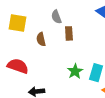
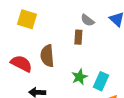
gray semicircle: (56, 17) -> (87, 20), moved, turned -40
brown semicircle: (41, 39) -> (47, 56), moved, size x1.5

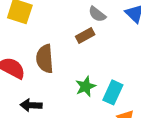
brown rectangle: (78, 37) -> (85, 36), turned 56

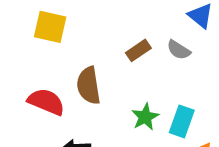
gray semicircle: (97, 14) -> (179, 50), moved

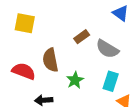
gray semicircle: (179, 50) -> (107, 49), moved, size x1.5
green star: (145, 117) -> (75, 80), moved

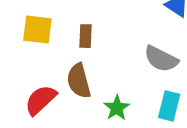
brown rectangle: (82, 37) -> (86, 36), moved, turned -48
red semicircle: (24, 71) -> (41, 100), turned -60

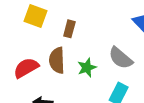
green star: (117, 108) -> (87, 68), moved

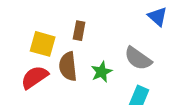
yellow square: (35, 16) -> (43, 44), moved

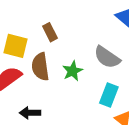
brown rectangle: (79, 31) -> (50, 32), turned -36

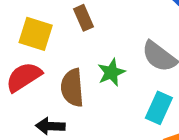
brown semicircle: (40, 67) -> (72, 88), moved

